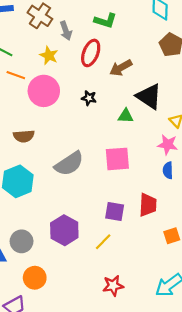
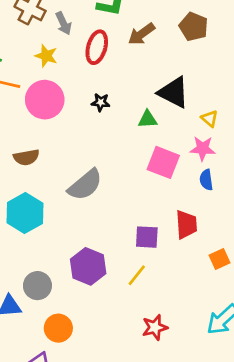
brown arrow: (121, 68) -> (141, 34), moved
pink square: (117, 159) -> (163, 162), moved, turned 32

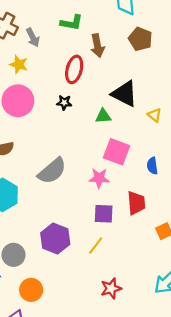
brown arrow: (141, 34) -> (97, 46), turned -65
red ellipse: (97, 47) -> (74, 69), moved
pink star: (203, 149) -> (99, 178), moved

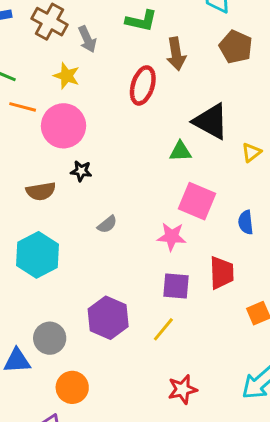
black star: (64, 103) -> (81, 171), moved
yellow triangle: (155, 115) -> (251, 152), turned 40
gray semicircle: (52, 171) -> (107, 224), size x0.5

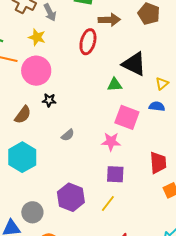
brown arrow: (176, 54) -> (109, 20), turned -80
brown semicircle: (41, 191) -> (23, 115), turned -42
blue semicircle: (246, 222) -> (157, 106), moved, turned 105
red trapezoid: (222, 273) -> (158, 163), moved

